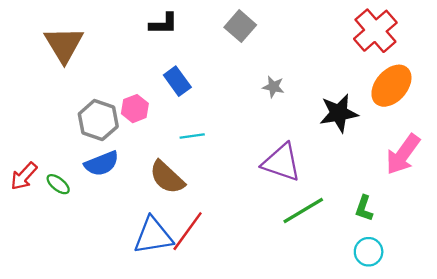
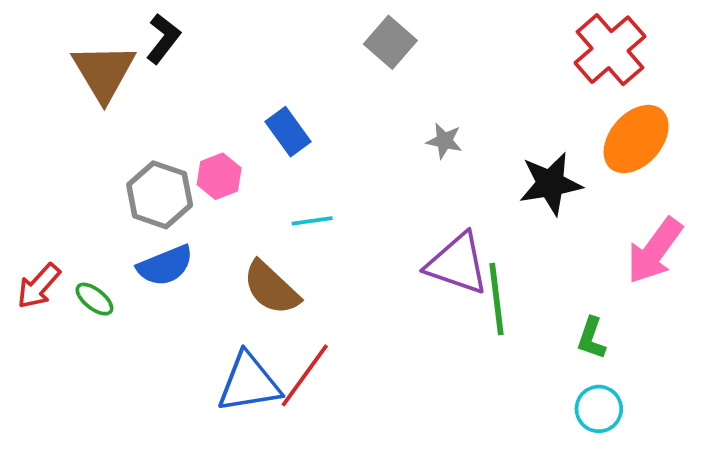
black L-shape: (164, 24) -> (163, 39), moved, turned -52
green line: (303, 211) -> (496, 299), moved, turned -66

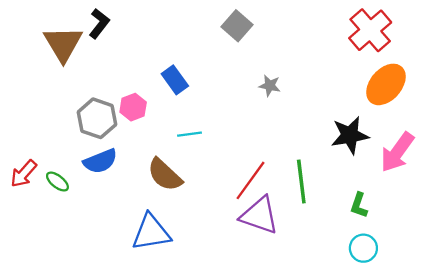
black star: (550, 184) -> (350, 135), moved
purple triangle: (457, 264) -> (260, 215), moved
red line: (305, 375) -> (250, 180), moved

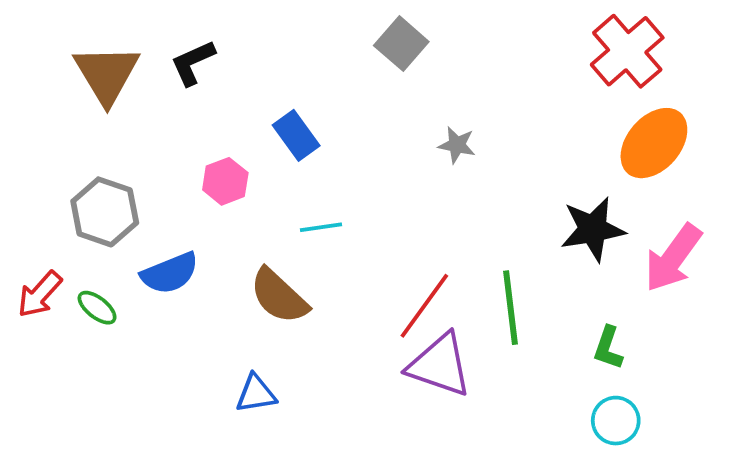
black L-shape: (99, 23) -> (193, 63), moved, turned -152
gray hexagon: (97, 118) -> (105, 212), moved
blue triangle: (151, 232) -> (256, 394), size x0.6

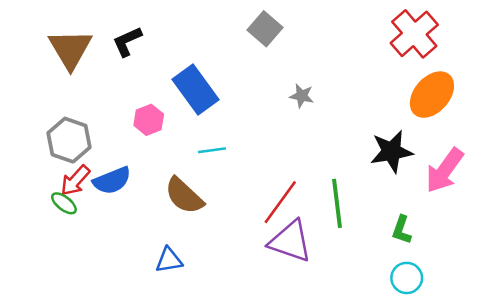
blue rectangle: (296, 135) -> (195, 90), size x1.5
red arrow: (40, 294) -> (75, 181), moved

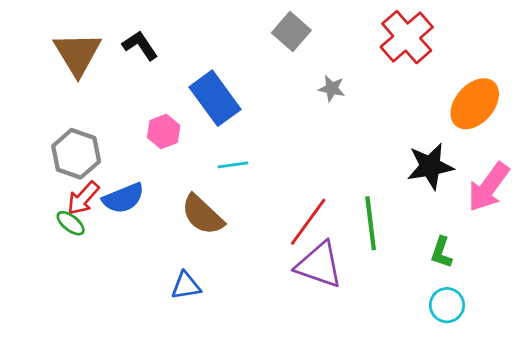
red cross: (414, 34) -> (407, 37), moved
black L-shape: (127, 41) -> (140, 45), turned 80
gray star: (302, 96) -> (332, 88), moved

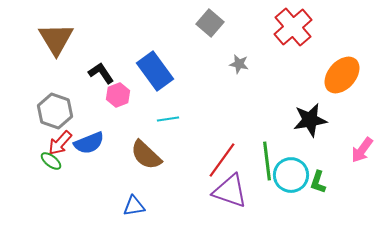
black L-shape: (140, 45) -> (101, 73), moved
pink arrow: (489, 187) -> (362, 150), moved, size x0.7
cyan circle: (447, 305) -> (291, 175), moved, size x1.4

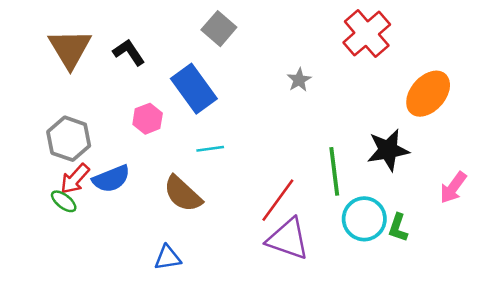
gray square: (210, 23) -> (219, 29), moved
gray star: (239, 64) -> (299, 80), turned 30
black L-shape: (101, 73) -> (129, 52), moved
green line: (267, 161) -> (334, 171), moved

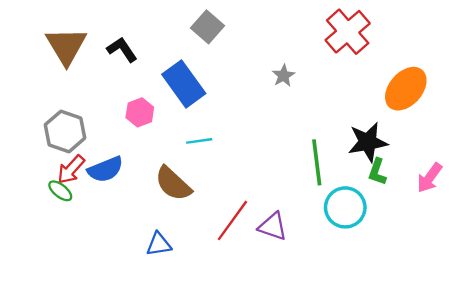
red line: (278, 200) -> (232, 220), moved
green L-shape: (398, 228) -> (377, 172), moved
purple triangle: (288, 239) -> (273, 226), size x0.7

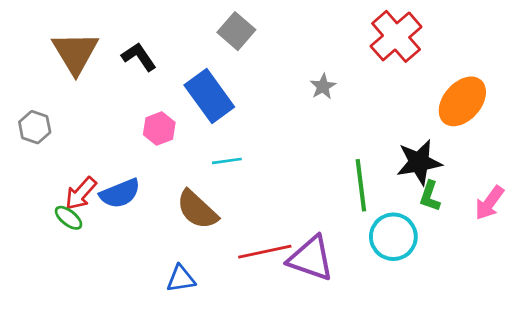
gray hexagon: (65, 131) -> (35, 127), moved, size x0.7
red line: (232, 220) -> (265, 252), turned 42
purple triangle: (273, 226) -> (311, 258), size x1.4

